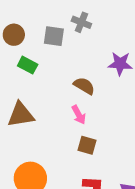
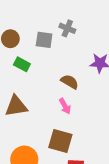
brown square: (87, 145) -> (60, 141), moved, size x1.5

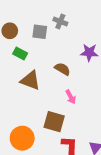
brown triangle: (16, 106) -> (30, 80), moved, turned 30
pink arrow: (65, 106) -> (71, 97), moved

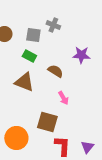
green rectangle: (20, 53) -> (29, 56), moved

